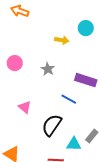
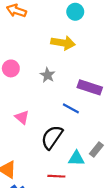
cyan circle: (86, 28) -> (75, 12), moved
yellow arrow: (62, 40) -> (63, 43), size x1.5

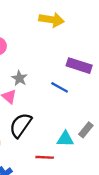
gray star: (48, 75) -> (19, 78), moved
black semicircle: (52, 137) -> (21, 125), moved

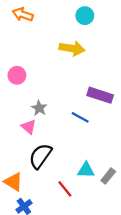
gray rectangle: (86, 130) -> (108, 176), moved
red line: (45, 157) -> (65, 189), turned 48

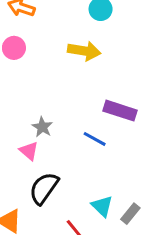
pink circle: (17, 75) -> (14, 48), moved
cyan triangle: (86, 170) -> (102, 206), turned 42

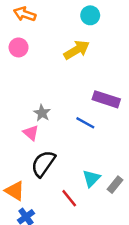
yellow arrow: (84, 51) -> (77, 50), turned -40
cyan triangle: (102, 206) -> (91, 178), turned 30

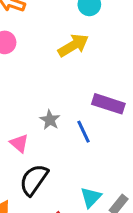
gray star: (42, 113) -> (50, 120), moved
blue line: (85, 123) -> (84, 132), turned 36

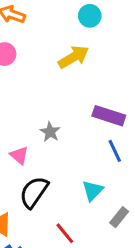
blue line: (84, 132) -> (115, 151), moved
cyan triangle: (91, 197) -> (93, 191), moved

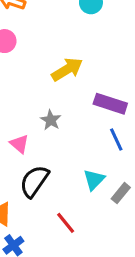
yellow arrow: (74, 57) -> (67, 69), moved
gray rectangle: (119, 217) -> (121, 193), moved

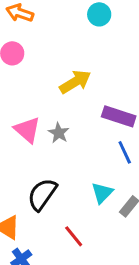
pink triangle: (19, 144) -> (27, 130), moved, size x1.4

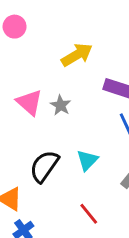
cyan triangle: (102, 193) -> (87, 160), moved
red line: (74, 236) -> (89, 214), moved

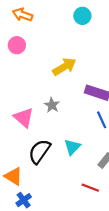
pink triangle: (29, 102) -> (24, 118), moved
red line: (89, 214) -> (90, 188), moved, turned -30

